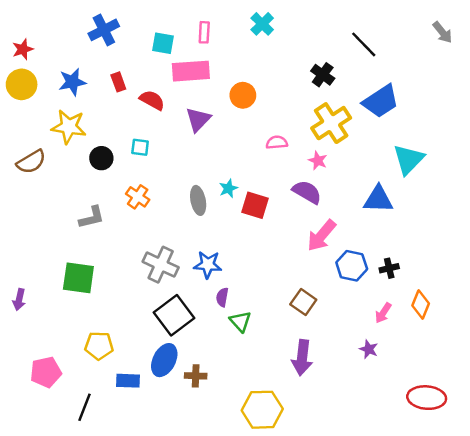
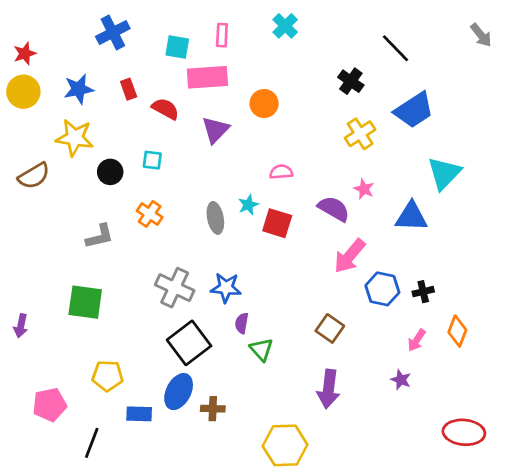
yellow cross: (331, 123) -> (360, 134), size x0.7
pink semicircle: (277, 142) -> (281, 172), moved
pink star: (318, 161) -> (364, 189), moved

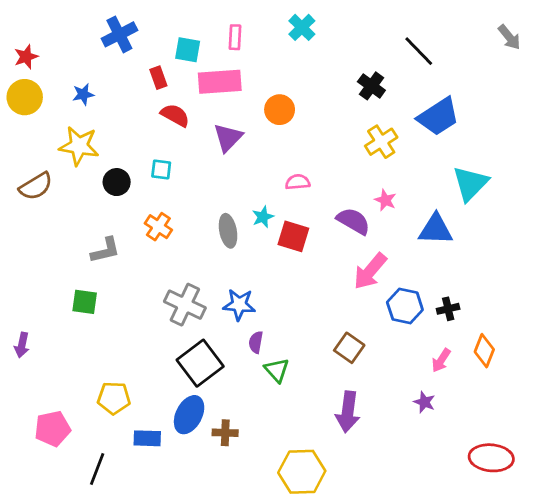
blue star: (79, 89) -> (83, 94), size x0.7
red rectangle: (129, 89) -> (158, 78), moved
green square: (85, 302) -> (85, 302), moved, size x0.7

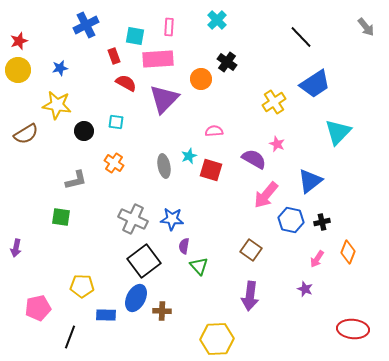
black cross: (371, 86) -> (227, 62), moved
purple triangle: (228, 137) -> (164, 99), size x1.4
blue triangle: (436, 229) -> (310, 181), moved, turned -40

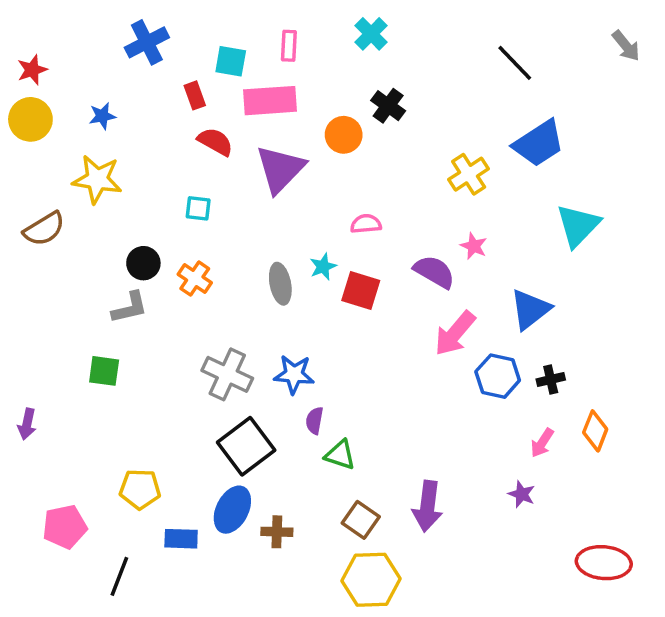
black circle: (84, 131) -> (143, 263), moved
brown square: (251, 250) -> (361, 520), moved
green triangle: (199, 266) -> (340, 455), turned -30

